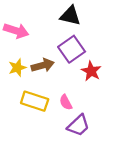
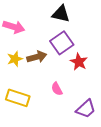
yellow rectangle: (35, 101) -> (18, 98), moved
purple trapezoid: (78, 125) -> (86, 109), moved

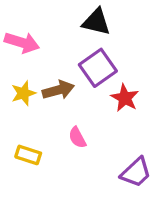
pink semicircle: (57, 89) -> (77, 138), moved
yellow rectangle: (18, 98) -> (28, 155), size x0.7

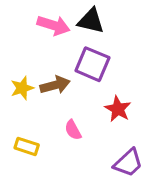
pink arrow: (22, 42) -> (54, 25), moved
purple square: (98, 68) -> (92, 64), turned -32
red star: (125, 98) -> (118, 109), moved

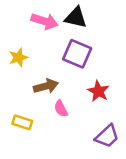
brown arrow: (55, 85) -> (46, 86), moved
yellow star: (22, 88) -> (18, 57), moved

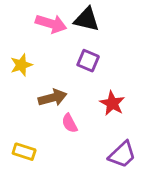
purple square: (77, 54) -> (88, 61), size x0.7
yellow rectangle: (22, 122) -> (24, 152), moved

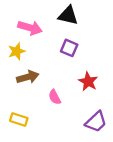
pink arrow: (51, 24) -> (30, 28), moved
brown arrow: (53, 98) -> (28, 77), moved

